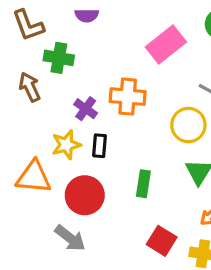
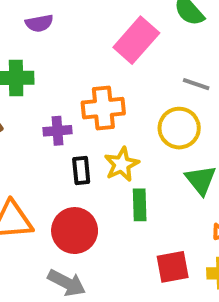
purple cross: (86, 109) -> (57, 131), turned -30
yellow star: (66, 145) -> (122, 164), moved
red square: (162, 241) -> (173, 267), turned -32

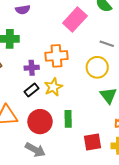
yellow star: (122, 164) -> (53, 87), moved
black rectangle: (81, 170) -> (31, 90), moved, turned 56
green rectangle: (140, 205) -> (68, 119), moved

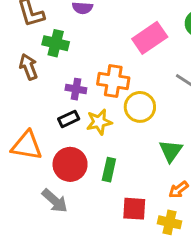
yellow circle: (97, 67) -> (140, 107), moved

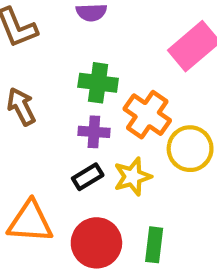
green cross: (56, 43) -> (98, 83), moved
orange cross: (113, 81) -> (147, 115), turned 32

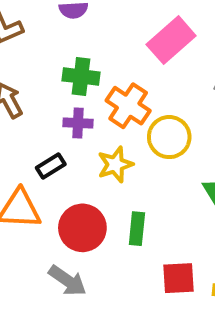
black rectangle: (88, 177) -> (51, 166), moved

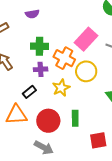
pink rectangle: (171, 40) -> (86, 39), moved

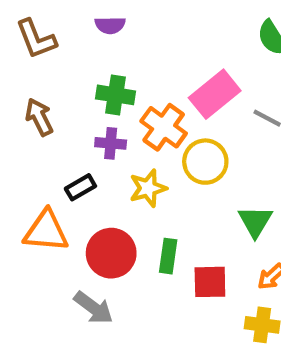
red square: (98, 140) -> (210, 282), moved

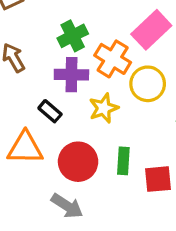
green cross: (115, 95) -> (73, 36), turned -32
purple cross: (111, 143) -> (71, 75), size x1.4
black rectangle: (80, 187) -> (50, 111), turned 75

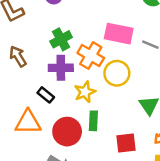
pink rectangle: (151, 30) -> (119, 34), turned 56
green rectangle: (123, 161) -> (93, 121), moved

